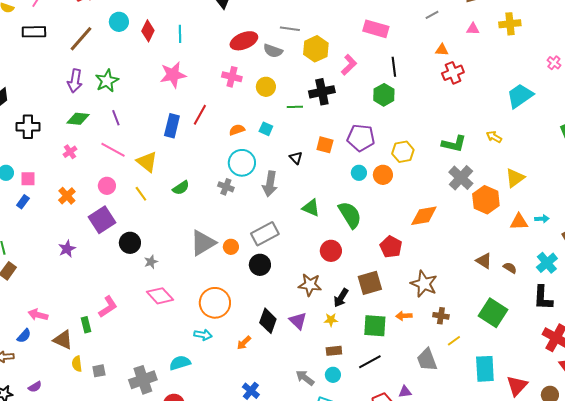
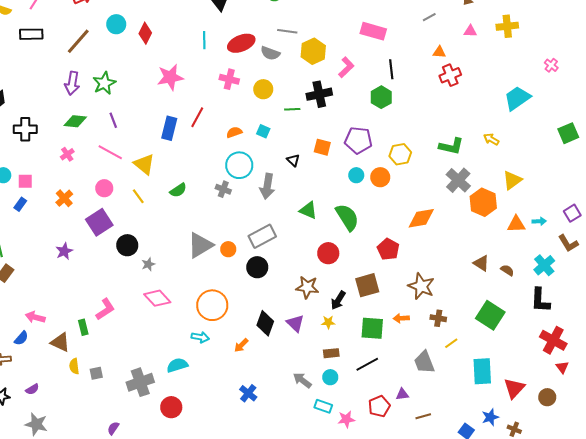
cyan line: (180, 34) -> (204, 40), moved

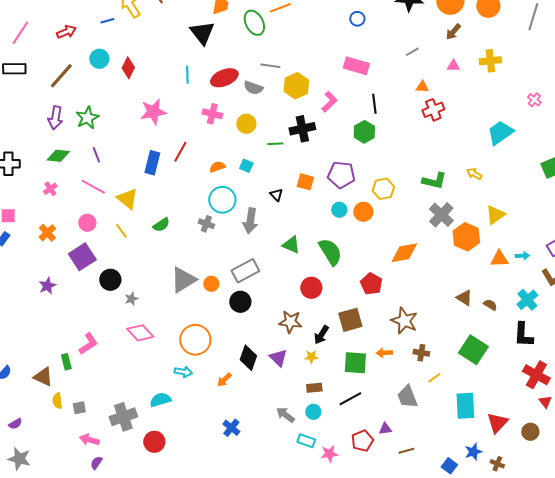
pink arrow: (35, 317) -> (89, 440), moved

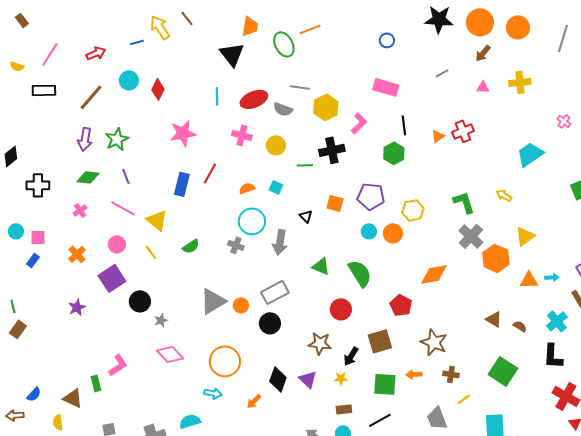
orange triangle: (422, 87) -> (438, 136), moved, turned -40
green L-shape: (434, 181) -> (464, 202), turned -120
yellow semicircle: (57, 401) -> (58, 422), moved

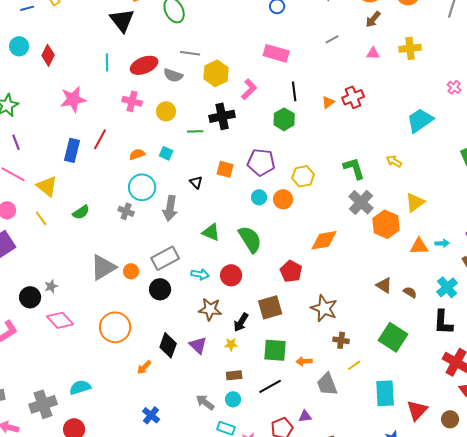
black circle: (140, 301) -> (30, 297), moved
orange arrow: (414, 374) -> (304, 361), moved
cyan arrow: (213, 393) -> (200, 274), moved

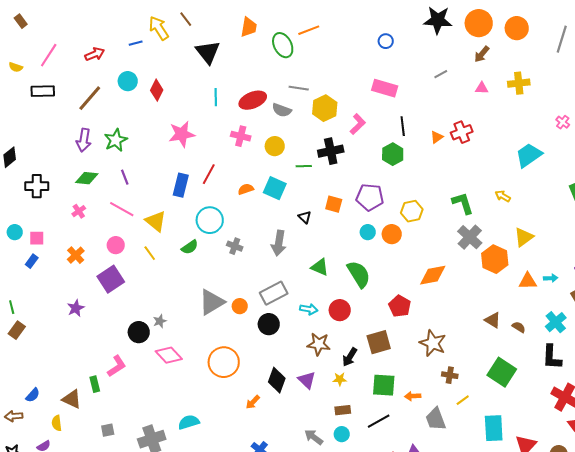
black triangle: (122, 20) -> (208, 52), moved
cyan square: (166, 153) -> (275, 188), size x1.6
cyan circle: (142, 187) -> (210, 220), moved

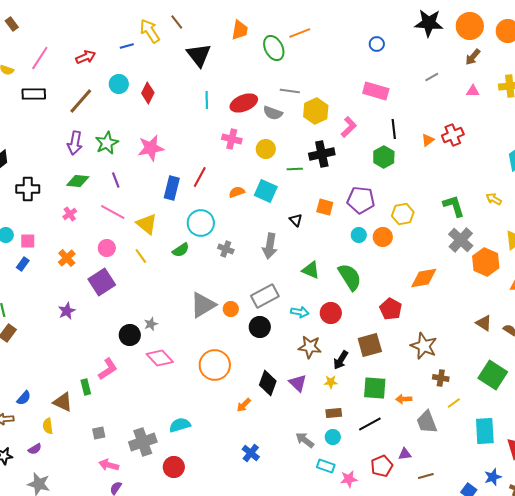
pink star: (182, 134) -> (151, 148), moved

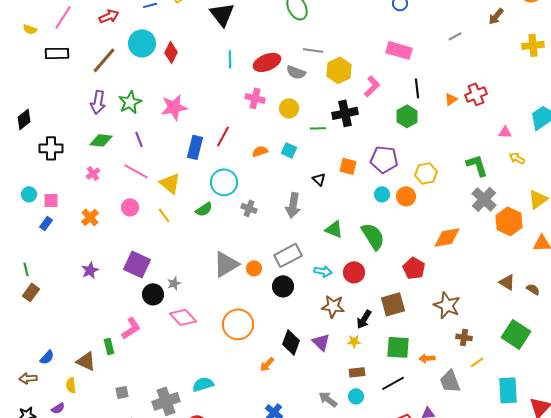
cyan circle: (119, 84) -> (142, 43), size x1.4
pink triangle: (473, 91) -> (505, 132), moved
cyan square: (266, 191) -> (289, 150), size x0.7
purple square: (102, 282) -> (137, 264), moved, turned -32

